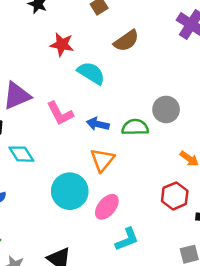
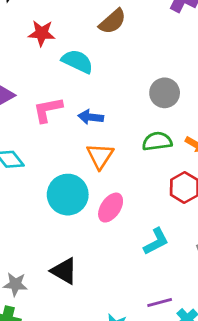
pink L-shape: (60, 113) -> (48, 110), turned 112
green semicircle: (135, 127) -> (157, 141), moved
cyan L-shape: (127, 239) -> (156, 241), moved

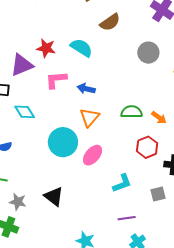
red star: (42, 33) -> (46, 48), moved
gray circle: (165, 93) -> (148, 53), moved
purple line: (160, 302) -> (127, 218), moved

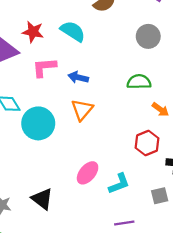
green semicircle: (132, 112) -> (139, 82), moved
cyan circle: (63, 142) -> (38, 123), moved
pink ellipse: (93, 155) -> (88, 173), moved

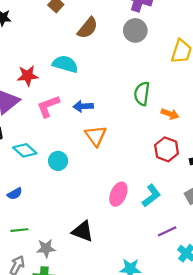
gray circle: (148, 36) -> (135, 30), moved
green semicircle: (139, 82) -> (142, 94), turned -65
cyan circle: (38, 123) -> (58, 161), size x0.6

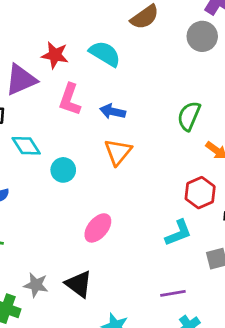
pink L-shape: (48, 106) -> (70, 100), turned -65
pink ellipse: (118, 194) -> (98, 228), moved
cyan L-shape: (151, 196) -> (178, 233), moved
black triangle: (83, 231) -> (79, 284), moved
gray star: (46, 248) -> (36, 285), moved

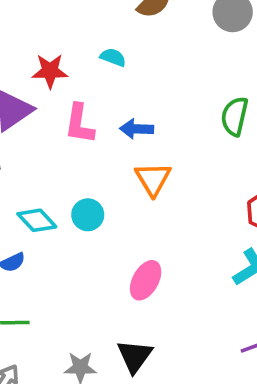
cyan semicircle: (105, 54) -> (113, 57), size x0.6
cyan diamond: (26, 146) -> (37, 220), moved
black triangle: (79, 284) -> (135, 356), turned 40

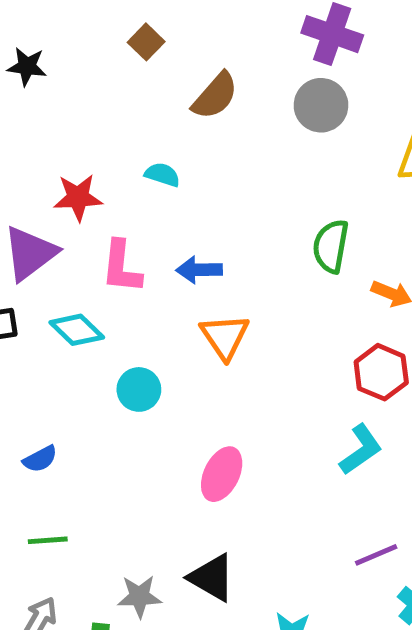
cyan diamond: (37, 220) -> (77, 330), moved
black triangle: (135, 356) -> (212, 578), turned -33

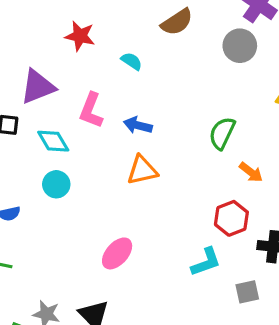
red star: (78, 197) -> (80, 36), moved
orange triangle: (225, 337) -> (142, 170), turned 36
cyan circle: (139, 389) -> (56, 184), moved

